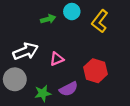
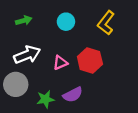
cyan circle: (72, 12) -> (66, 22), moved
green arrow: (48, 19) -> (24, 20), moved
red hexagon: (95, 71) -> (90, 60), moved

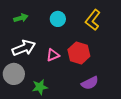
purple semicircle: (73, 95) -> (90, 83), moved

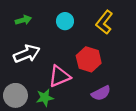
pink triangle: (53, 55) -> (59, 76), moved, size x1.5
gray circle: (14, 74) -> (15, 95), moved

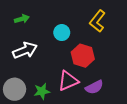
cyan circle: (65, 21) -> (62, 33), moved
pink triangle: (59, 76) -> (68, 81), moved

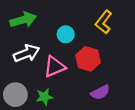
green arrow: (22, 19) -> (23, 20), size x1.6
pink triangle: (68, 81) -> (54, 67), moved

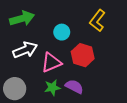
purple semicircle: (100, 92) -> (74, 87), moved, turned -126
green star: (44, 97) -> (52, 88), moved

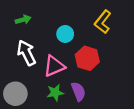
green arrow: (22, 18) -> (23, 20), size x0.6
white arrow: (25, 50) -> (26, 53), turned -95
purple semicircle: (74, 87) -> (78, 91), turned 42

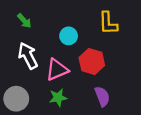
green arrow: (23, 20) -> (24, 21), turned 64
yellow L-shape: (103, 22) -> (108, 23), turned -40
purple semicircle: (78, 91) -> (102, 96), moved

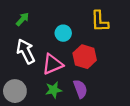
green arrow: (24, 21) -> (22, 19), turned -96
purple semicircle: (102, 96) -> (80, 89), moved

